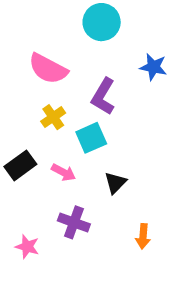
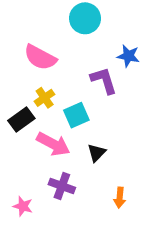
purple L-shape: (103, 96) -> (104, 80), moved, turned 132
black rectangle: (20, 165) -> (21, 120), moved
pink arrow: (64, 172) -> (53, 144), size x1.6

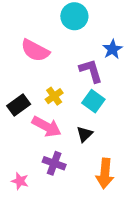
blue star: (128, 56) -> (112, 49), turned 30
yellow cross: (45, 98) -> (54, 96), moved
cyan square: (76, 115) -> (93, 101), moved, turned -30
orange arrow: (120, 198) -> (105, 173), size x1.6

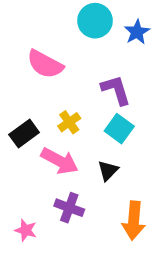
blue star: (112, 49) -> (137, 32), moved

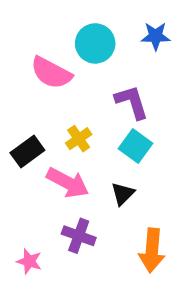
cyan circle: (95, 21) -> (95, 43), moved
blue star: (137, 32) -> (156, 36), turned 30

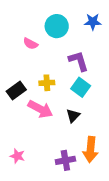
pink semicircle: (51, 73) -> (30, 44), size x0.6
yellow cross: (79, 139) -> (47, 83), turned 32
purple cross: (79, 236) -> (65, 160), moved, turned -30

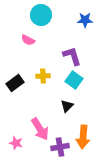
cyan circle: (57, 26) -> (41, 15), moved
pink arrow: (40, 109) -> (40, 129), moved, turned 30

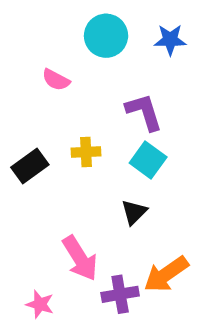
cyan circle: (41, 15) -> (106, 36), moved
orange arrow: (83, 137) -> (166, 274), turned 50
pink star: (16, 143) -> (40, 304), moved

